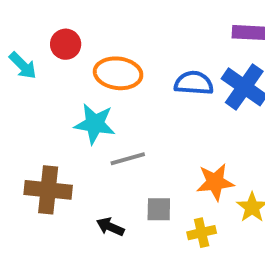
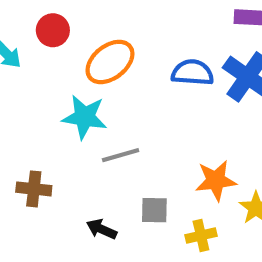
orange ellipse: (118, 73) -> (110, 62), turned -45
brown cross: (48, 190) -> (34, 189), size x0.7

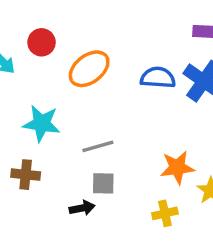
cyan star: (85, 117) -> (42, 123), moved
gray square: (154, 210) -> (103, 183), moved
black arrow: (102, 229) -> (82, 208), turned 145

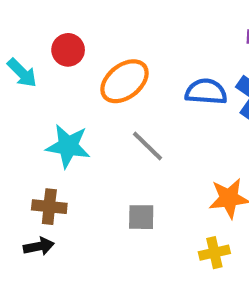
gray line: (98, 146) -> (147, 146), moved, turned 60
black arrow: (82, 208) -> (39, 246), moved

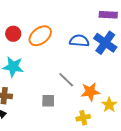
red circle: (68, 50) -> (13, 34), moved
gray line: (147, 146) -> (66, 80), moved

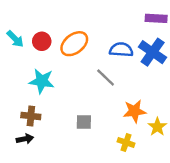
gray line: (66, 80) -> (106, 77), moved
yellow cross: (83, 118) -> (126, 142), turned 32

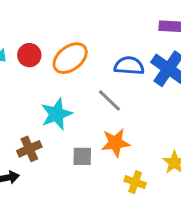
cyan star: (42, 81) -> (57, 114), moved, turned -30
orange star: (134, 111) -> (115, 143), moved
brown cross: (31, 116) -> (29, 149), moved, turned -30

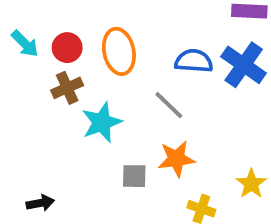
orange ellipse: (70, 58) -> (119, 51), turned -64
brown cross: (29, 149) -> (67, 88), moved

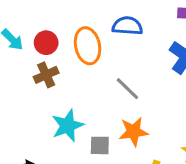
blue semicircle: (194, 61) -> (127, 26), moved
cyan star: (102, 122) -> (68, 126), moved

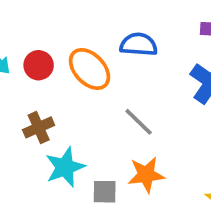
orange ellipse: (88, 46) -> (90, 69), turned -32
brown cross: (46, 75) -> (39, 127), moved

